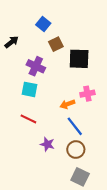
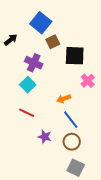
blue square: (43, 24) -> (41, 23), size x1.5
cyan square: (29, 89) -> (28, 85), turned 35
pink cross: (87, 94) -> (88, 81), moved, turned -32

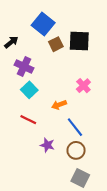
black square: (75, 56) -> (79, 41), moved
purple cross: (34, 63) -> (24, 67), moved
pink cross: (88, 81) -> (83, 86), moved
orange arrow: (64, 99) -> (59, 105), moved

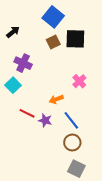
blue square: (43, 24) -> (53, 17), moved
black arrow: (11, 42) -> (13, 32), moved
cyan square: (29, 90) -> (13, 85), moved
purple star: (47, 145) -> (45, 120), moved

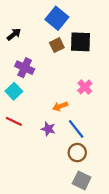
red line: (27, 113) -> (14, 121), moved

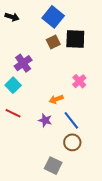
black arrow: (14, 34) -> (12, 17), moved, turned 56
purple cross: (25, 68) -> (23, 63), turned 30
gray square: (82, 180) -> (53, 166), moved

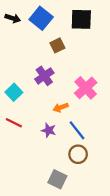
blue square: (53, 17) -> (41, 18), moved
black square: (75, 39) -> (81, 19), moved
purple cross: (23, 63) -> (44, 76), moved
pink cross: (79, 81) -> (86, 88), size x1.5

